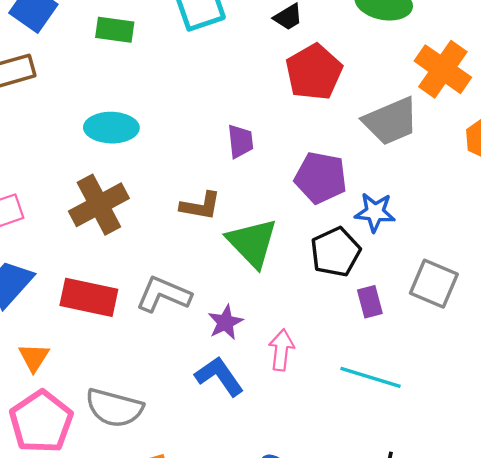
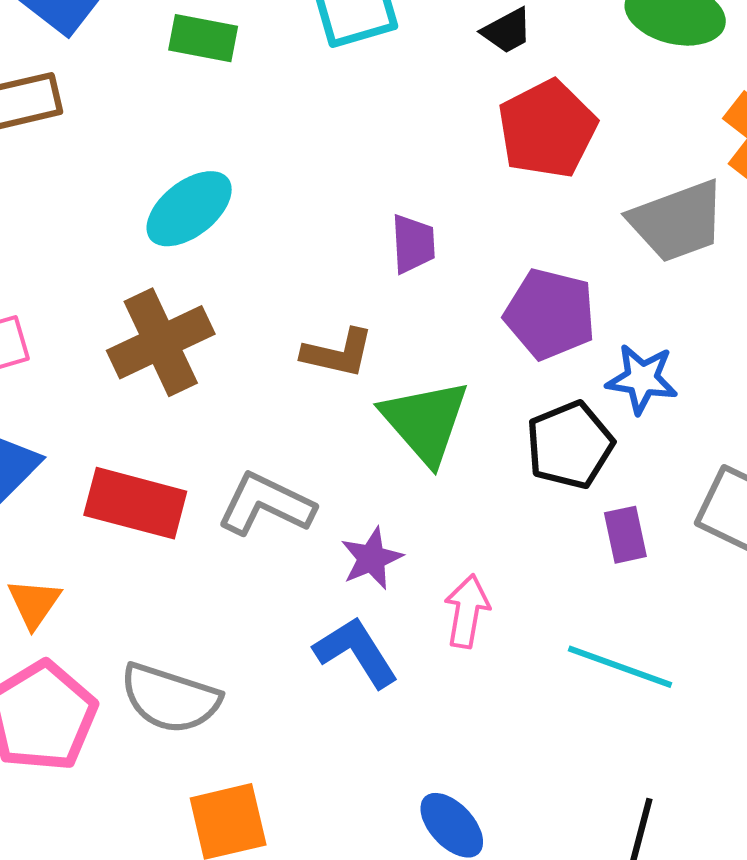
cyan ellipse: (111, 128) -> (189, 209), turned -42

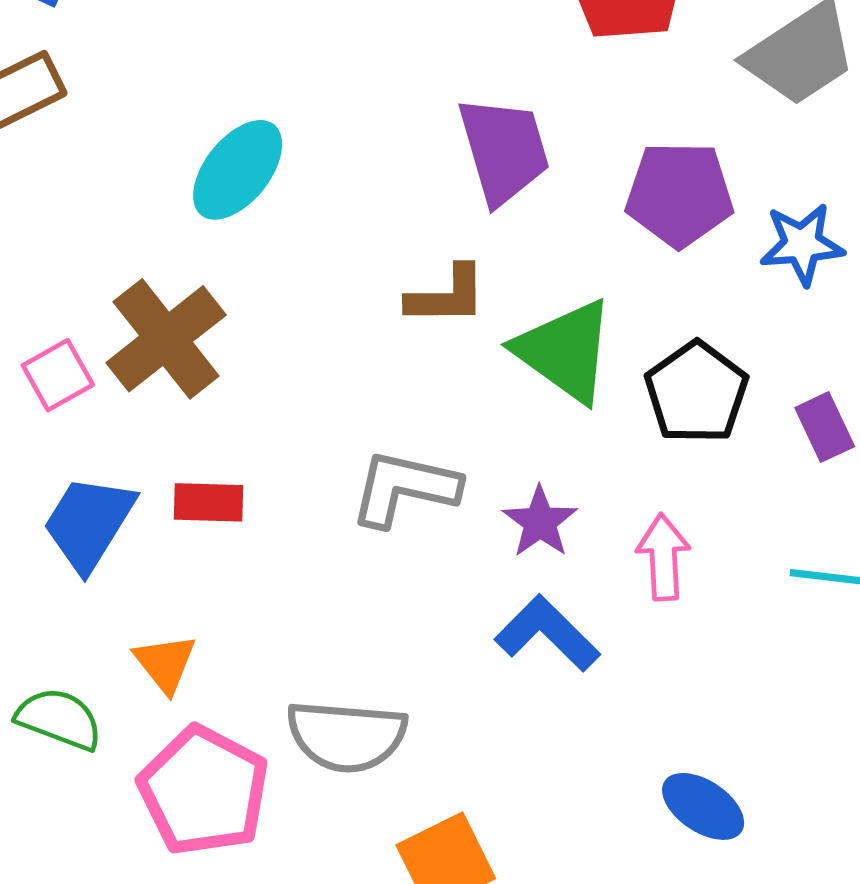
purple trapezoid: (413, 244) -> (504, 150), size x1.6
brown cross: (161, 342) -> (166, 339), moved
black pentagon: (570, 445) -> (696, 392), moved
red rectangle: (135, 503) -> (208, 502), moved, size x0.6

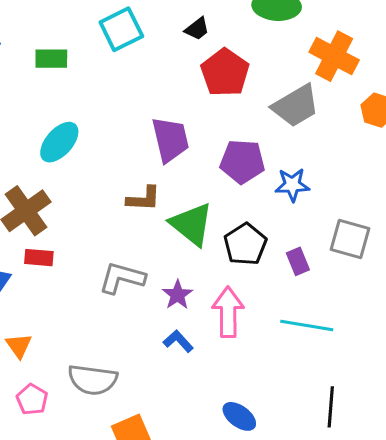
red rectangle: (208, 502) -> (39, 258), moved
pink arrow: (663, 557) -> (228, 312), size x1.4
blue L-shape: (547, 633) -> (178, 341), size x0.7
pink pentagon: (204, 791) -> (32, 399), size x0.6

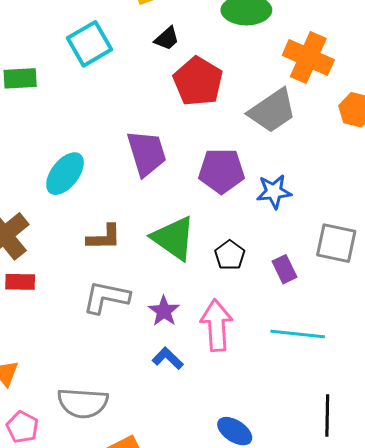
cyan ellipse: (59, 142) -> (65, 174), moved
brown L-shape: (144, 199) -> (104, 237), moved
black pentagon: (245, 244) -> (230, 255), size x0.7

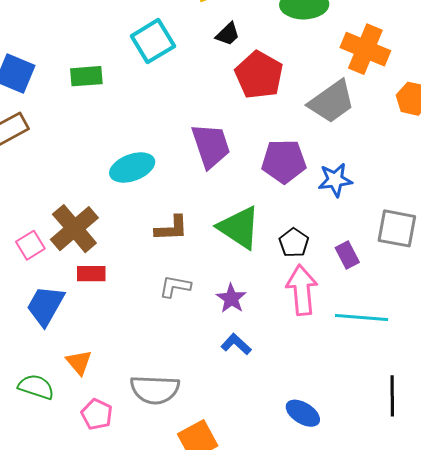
cyan ellipse: (65, 174) -> (132, 167), turned 33
gray L-shape: (106, 297) -> (175, 287), size x0.7
pink arrow: (217, 325) -> (302, 290), moved

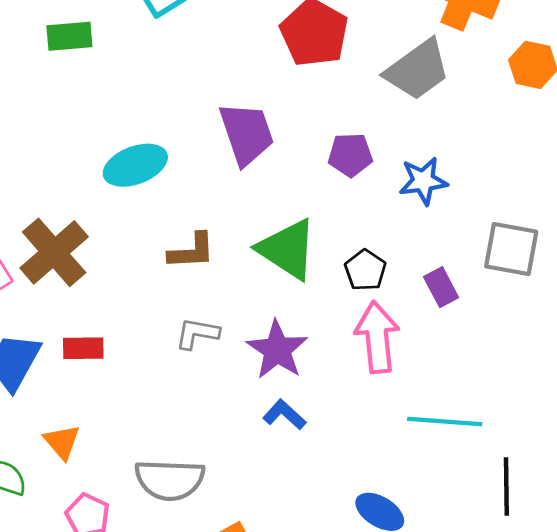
purple pentagon: (284, 161) -> (350, 155), size x0.7
red rectangle: (91, 274) -> (83, 348), moved
purple star: (231, 298) -> (277, 350), size x1.4
cyan line: (362, 318) -> (445, 421), moved

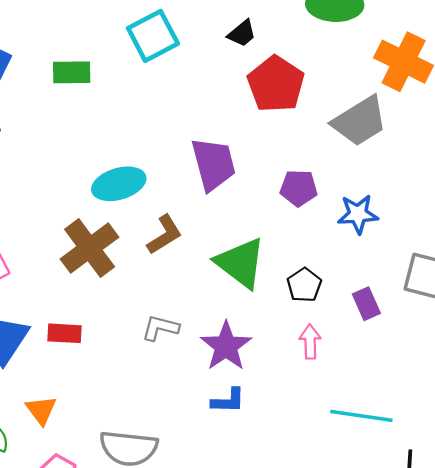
brown L-shape: (192, 251) -> (165, 235), moved, turned -33
brown cross: (54, 252) -> (90, 248), moved
pink arrow: (377, 337) -> (310, 342), size x0.6
blue L-shape: (284, 415) -> (228, 401), turned 135

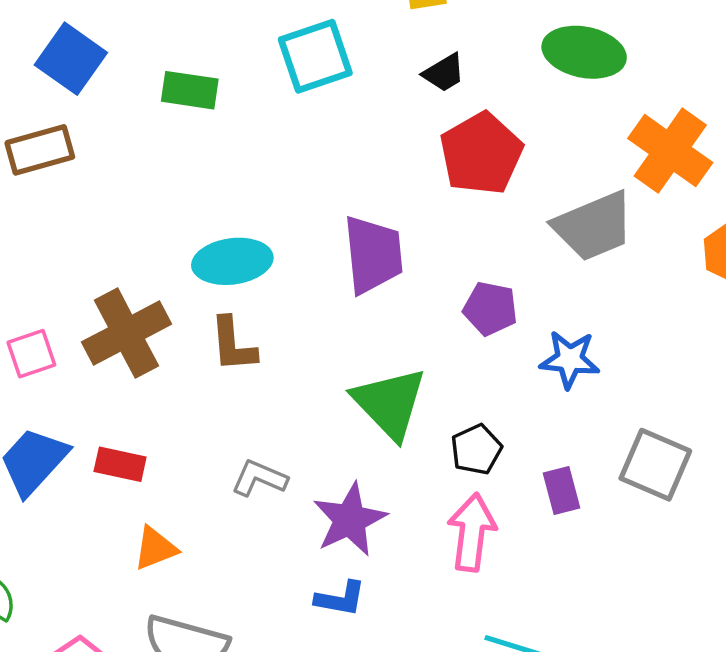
brown L-shape: (165, 235) -> (233, 345), moved, turned 108
brown cross: (90, 248) -> (126, 333), moved
pink arrow: (310, 342) -> (472, 532), size x1.5
orange triangle: (41, 410) -> (155, 548), moved, turned 36

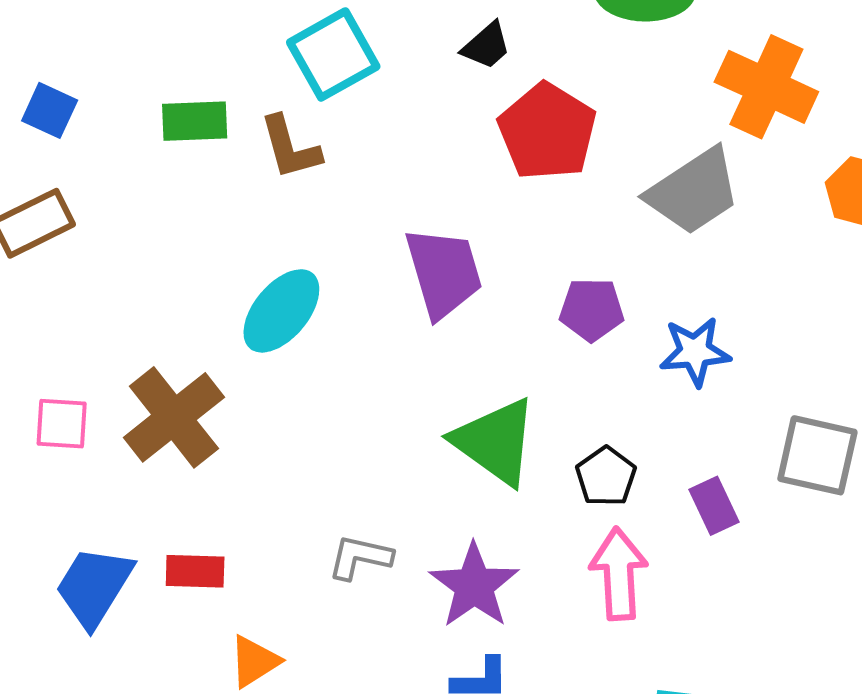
blue square: (71, 59) -> (50, 110), size x0.7
cyan ellipse: (232, 261) -> (281, 311), turned -32
brown L-shape: (233, 345) -> (290, 148), moved
pink square: (31, 354) -> (62, 424), moved, turned 33

